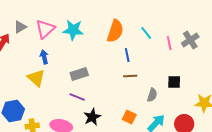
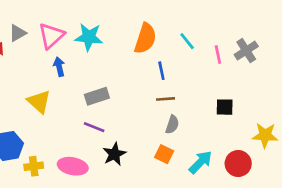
blue arrow: (44, 57) -> (59, 67), moved
gray semicircle: (152, 95) -> (172, 125), moved

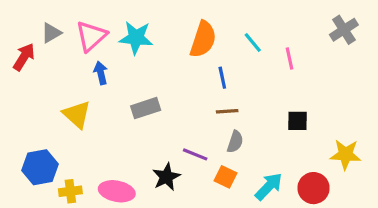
gray cross: (246, 51) -> (344, 30), moved
purple line: (94, 127) -> (195, 154), moved

